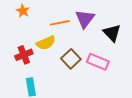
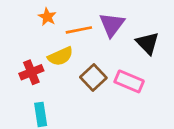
orange star: (23, 11) -> (47, 17), moved

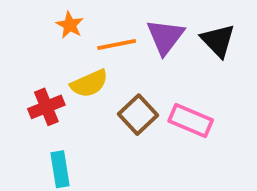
black triangle: (148, 43) -> (218, 41), moved

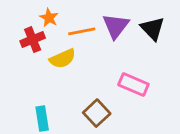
red cross: (46, 107) -> (33, 40), moved
brown square: (138, 115) -> (97, 113), moved

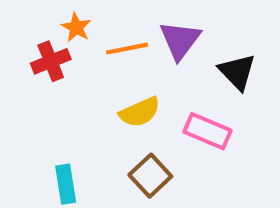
black triangle: (153, 29) -> (237, 72), moved
yellow semicircle: (63, 59) -> (140, 112), moved

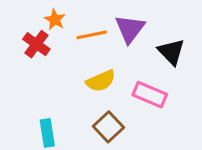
red cross: (51, 61) -> (36, 44), turned -32

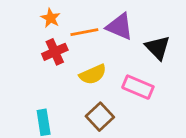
purple triangle: (130, 29) -> (120, 27), turned -44
red cross: (36, 44) -> (55, 52), moved, turned 30

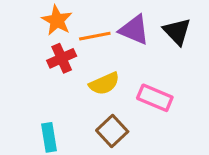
orange star: (51, 18) -> (57, 20), size x1.4
black triangle: (158, 48) -> (177, 31), moved

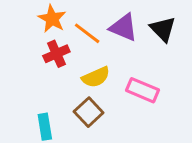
orange line: (95, 36) -> (87, 33), turned 48
brown square: (112, 131) -> (89, 112), moved

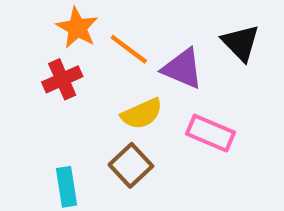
purple triangle: (124, 28) -> (183, 69), moved
red cross: (56, 54) -> (62, 79), moved

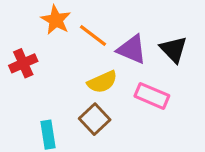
black triangle: (241, 43) -> (174, 49), moved
red cross: (62, 79) -> (23, 63), moved

